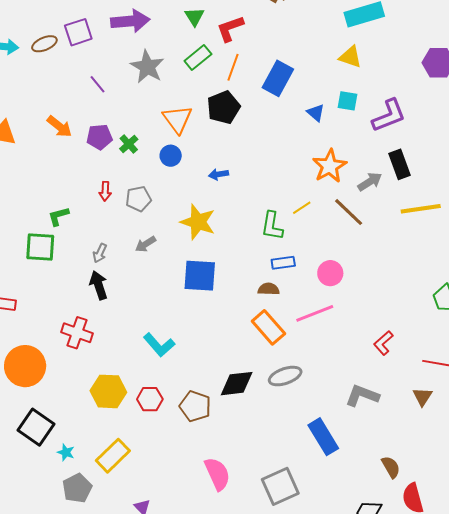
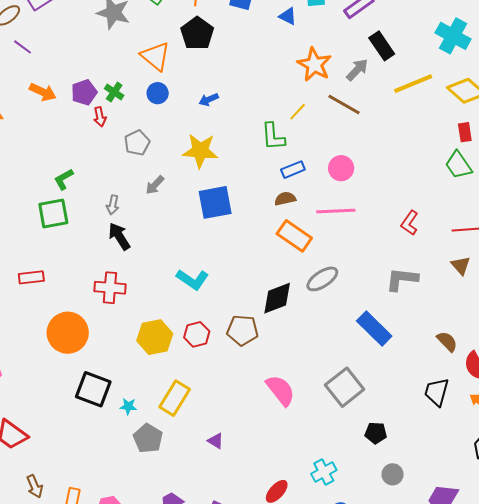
purple line: (97, 84) -> (23, 47), moved
red arrow: (105, 191) -> (100, 117), moved
pink line: (315, 313) -> (336, 211), turned 33

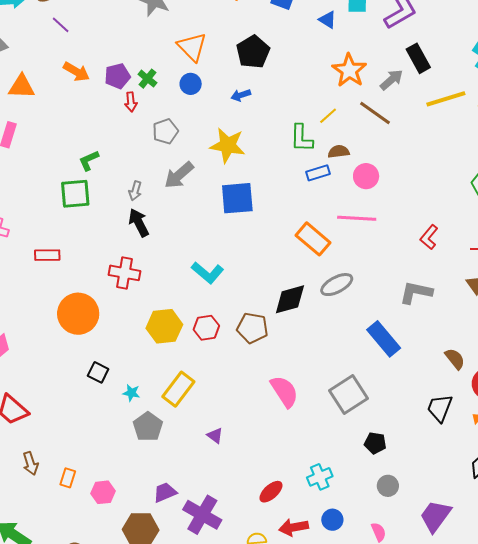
black pentagon: (197, 33) -> (253, 52), moved
gray arrow: (155, 185) -> (179, 175), size x1.5
brown semicircle: (285, 199) -> (339, 152), moved
black square: (93, 389) -> (98, 372), size x0.6

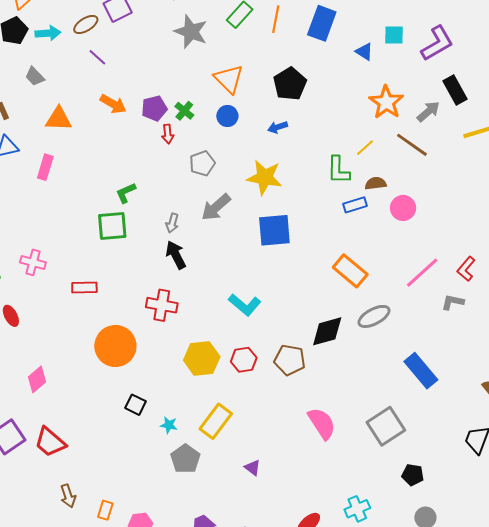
pink line: (357, 218) -> (422, 273), moved, turned -45
gray L-shape: (416, 292) -> (453, 302), moved, size x0.7

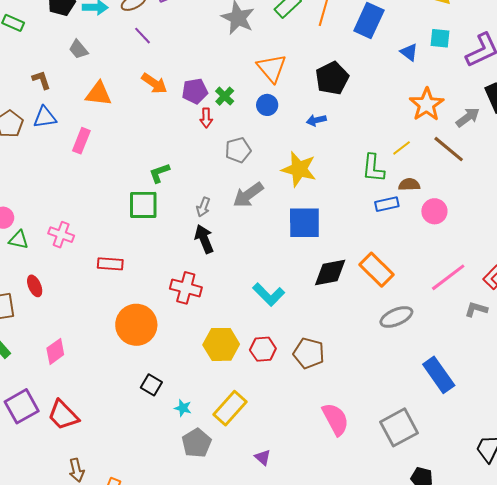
black diamond: (327, 331) -> (330, 272), moved

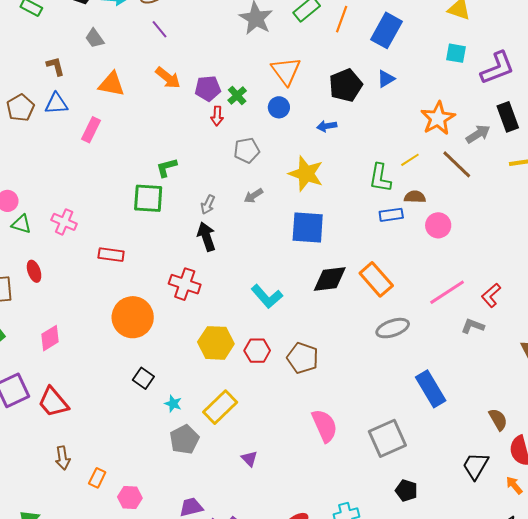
blue triangle: (409, 52) -> (386, 79), moved, turned 48
gray arrow: (248, 195) -> (254, 196), size x0.6

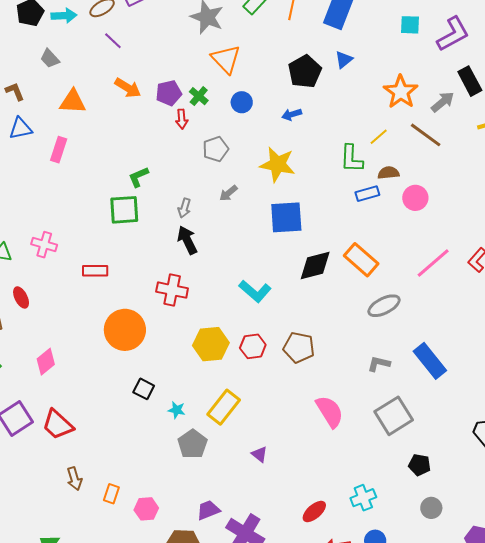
orange triangle: (286, 71) -> (226, 59), moved
gray L-shape: (473, 326) -> (379, 364), moved

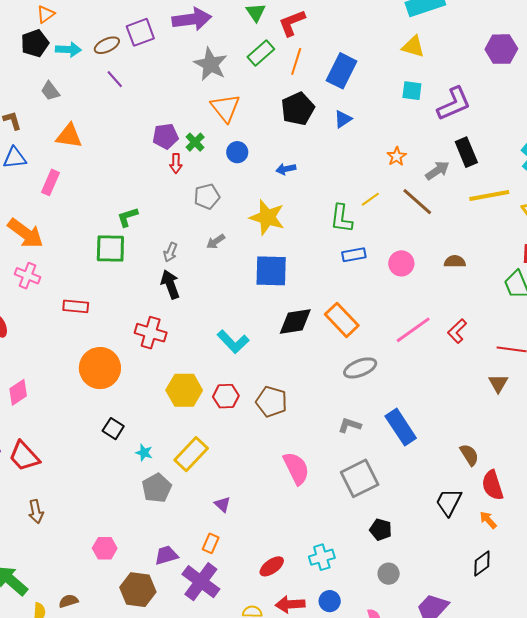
black pentagon: (305, 71) -> (298, 109), moved
orange arrow: (128, 88) -> (26, 233), moved, size x1.4
orange star: (401, 92) -> (397, 156), size x0.6
brown semicircle: (388, 173) -> (455, 262), moved
orange rectangle: (111, 494) -> (211, 543), moved

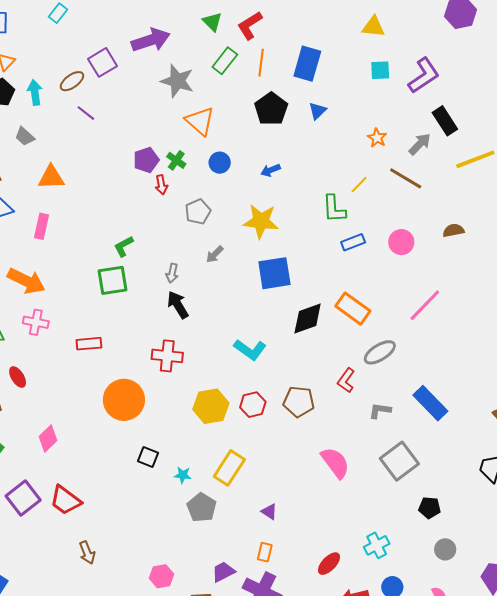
cyan arrow: (68, 50) -> (35, 92), turned -90
red L-shape: (457, 331) -> (346, 380), moved

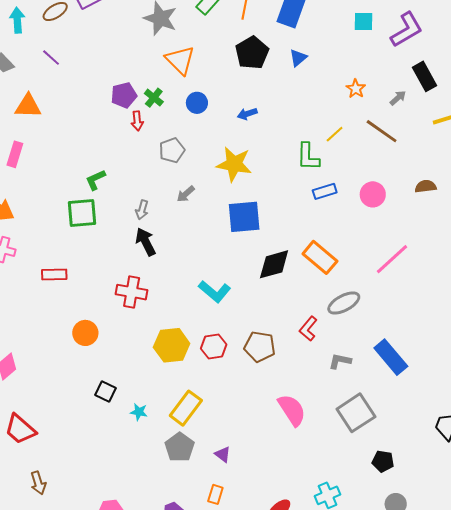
purple line: (86, 113) -> (51, 58), moved
gray arrow: (420, 144) -> (398, 98), size x0.7
orange circle: (124, 400) -> (85, 333), size x0.6
gray pentagon: (202, 507) -> (180, 447), moved

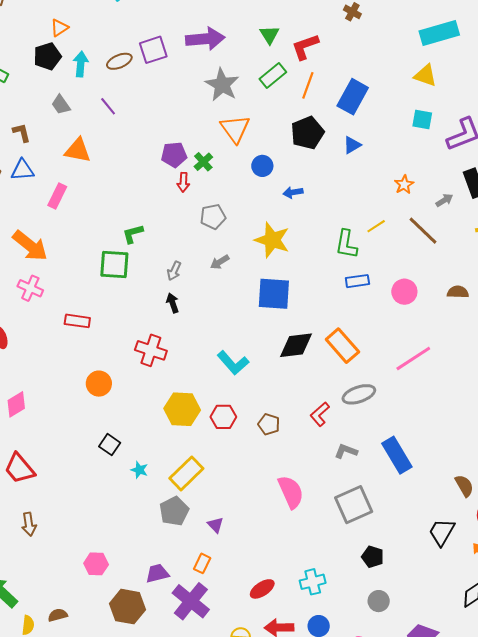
blue circle: (197, 103) -> (262, 166), moved
black arrow: (146, 242) -> (173, 303), size x0.7
brown pentagon: (260, 347) -> (269, 424), size x0.7

